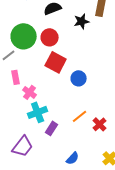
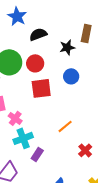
red square: (56, 62) -> (41, 88), turned -35
blue circle: (79, 78) -> (71, 76), moved
orange line: (80, 116) -> (65, 126), moved

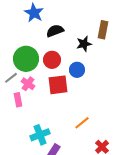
blue circle: (71, 76) -> (77, 70), moved
pink cross: (15, 118) -> (28, 84), moved

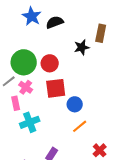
black semicircle: (55, 31) -> (55, 22), moved
blue circle: (77, 70) -> (75, 104), moved
cyan cross: (40, 135) -> (30, 122), moved

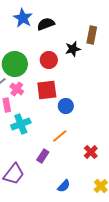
red circle: (50, 63) -> (49, 60), moved
orange line: (80, 126) -> (60, 136), moved

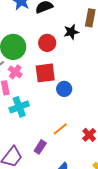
orange line: (60, 136) -> (60, 129), moved
purple rectangle: (43, 156) -> (40, 147), moved

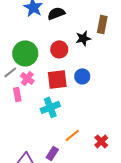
blue circle: (64, 89) -> (82, 76), moved
cyan cross: (19, 107) -> (50, 107), moved

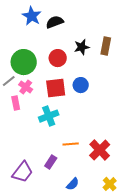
brown rectangle: (102, 24) -> (106, 46), moved
orange line: (72, 135) -> (71, 144), turned 35
red cross: (101, 141) -> (100, 150), size x1.5

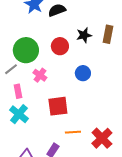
pink cross: (26, 87) -> (40, 75), moved
red square: (56, 88) -> (58, 106), moved
cyan cross: (49, 116) -> (19, 114), moved, turned -30

